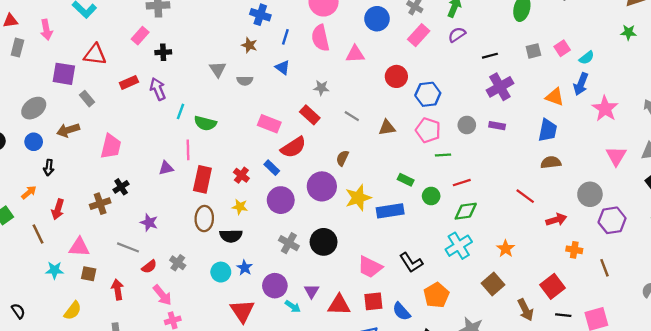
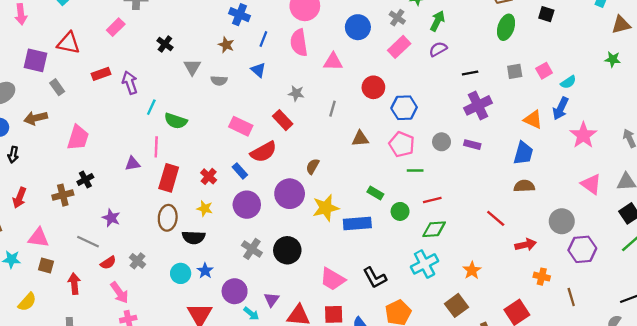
black cross: (163, 52) -> (165, 44), moved, turned 35
gray line: (352, 116) -> (332, 109), moved, turned 70
pink triangle: (616, 156) -> (591, 184), turned -30

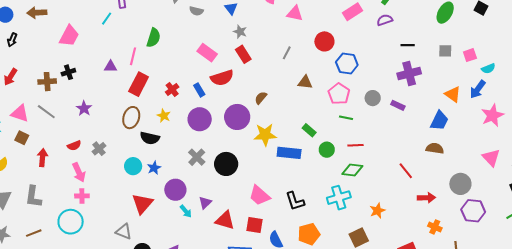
gray star: (296, 93) -> (240, 32), moved
cyan line: (151, 107) -> (107, 19), moved
green semicircle: (176, 121) -> (154, 38), turned -102
gray line: (88, 242) -> (46, 112), moved

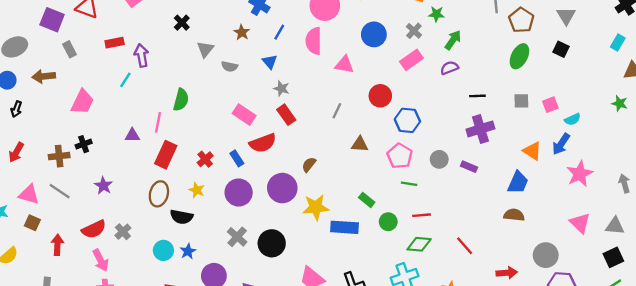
red semicircle: (74, 146) -> (94, 229), size x1.5
red line: (406, 171) -> (465, 246), moved

